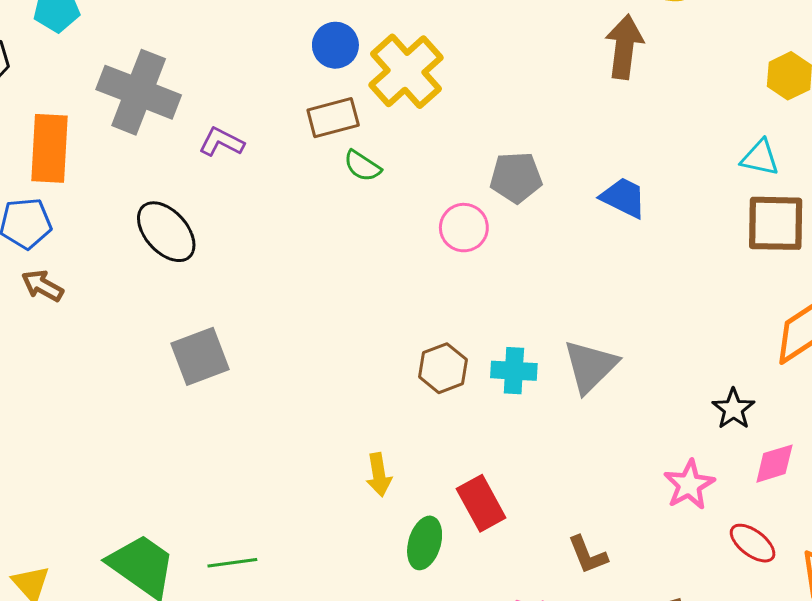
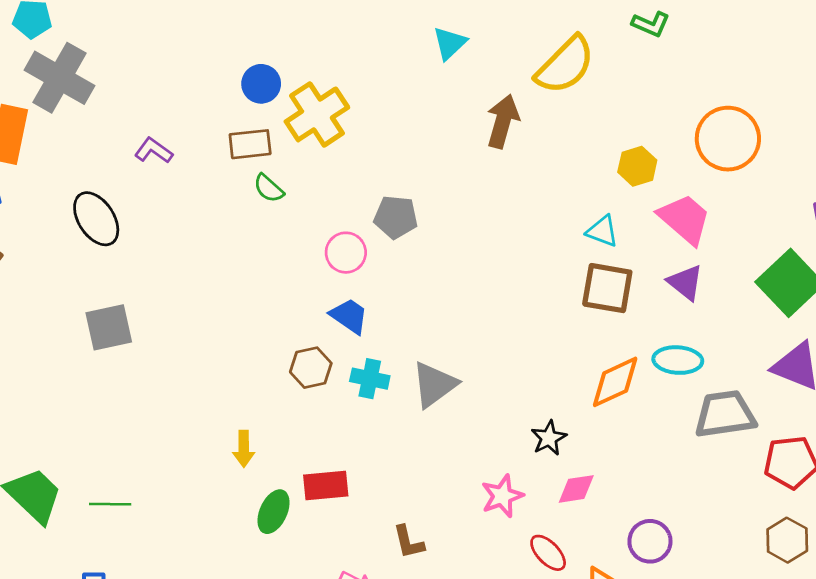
gray cross: (139, 92) -> (59, 78), moved
blue trapezoid: (623, 198) -> (349, 316), moved
red rectangle: (481, 503) -> (326, 485), turned -75

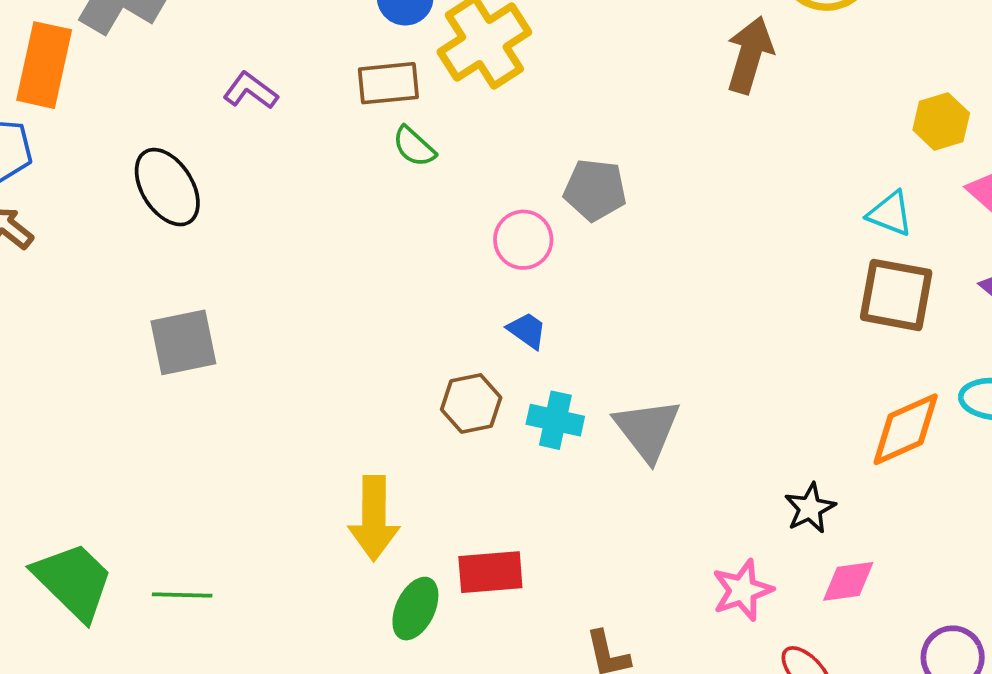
blue trapezoid: (349, 316) -> (527, 330), size x0.7
gray triangle: (434, 384) -> (647, 430), turned -32
yellow arrow: (244, 449) -> (374, 518), size x1.6

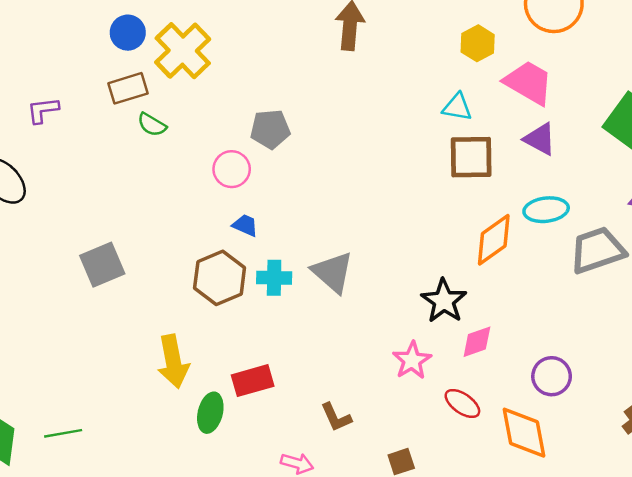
purple L-shape: (250, 91) -> (43, 110), turned -32
gray square: (183, 342) -> (102, 265), moved
brown hexagon: (471, 403) -> (220, 278), size x1.4
black star: (810, 508) -> (444, 301), size x1.4

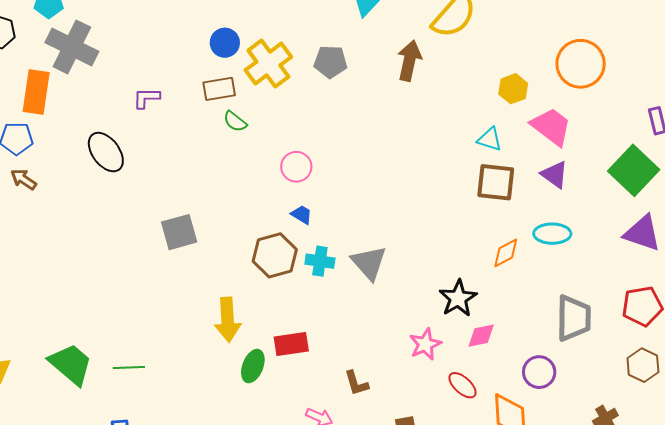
gray pentagon: (270, 129) -> (330, 62), moved
orange diamond: (494, 240) -> (506, 253), size x0.7
gray trapezoid: (597, 250) -> (574, 318), moved, turned 102

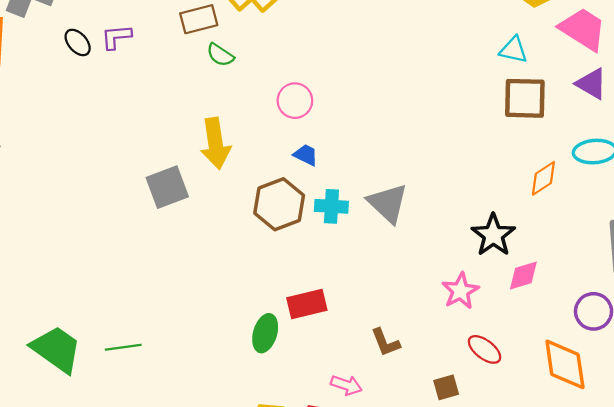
black ellipse: (106, 152) -> (78, 42), moved, size x0.6
yellow arrow: (228, 320) -> (215, 143), moved
red ellipse: (462, 385) -> (485, 349), moved

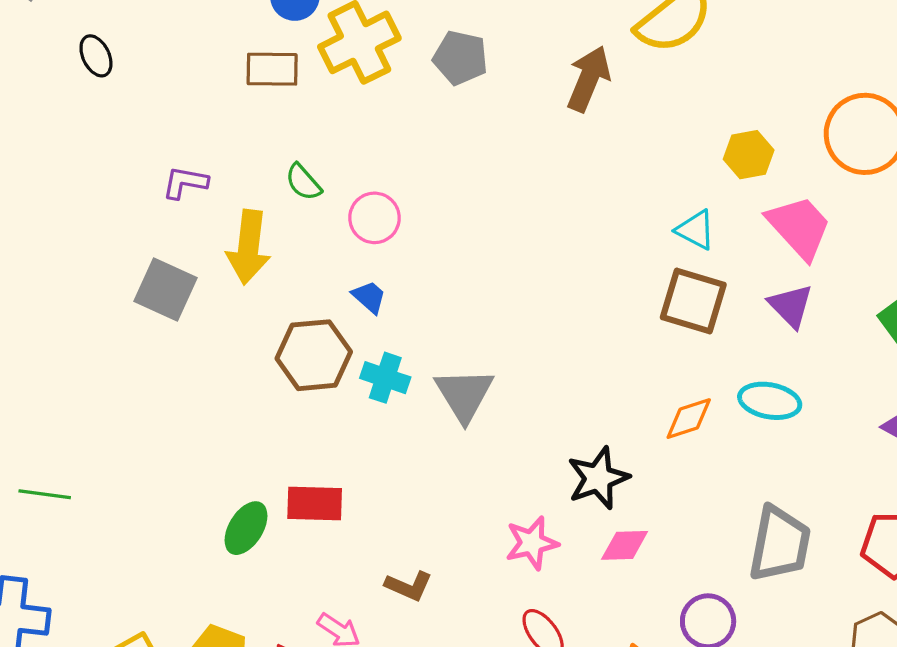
purple L-shape: (116, 37) -> (185, 183), moved
green semicircle: (220, 55) -> (303, 182), moved
gray square: (167, 187) -> (166, 289), turned 30
brown L-shape: (385, 342) -> (409, 586), turned -60

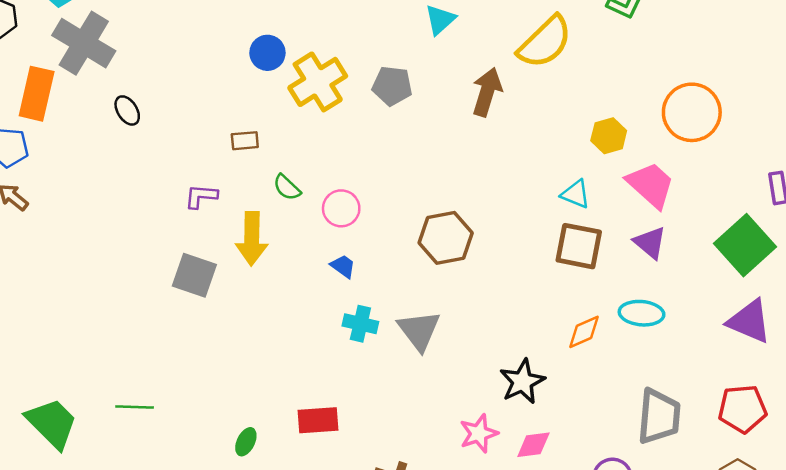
brown rectangle: (272, 69) -> (245, 141), moved, size x0.7
brown hexagon: (314, 355) -> (446, 238), moved
green line: (45, 494) -> (135, 407), moved
green ellipse: (246, 528) -> (246, 442), moved, size x0.7
pink diamond: (625, 545) -> (533, 445), moved

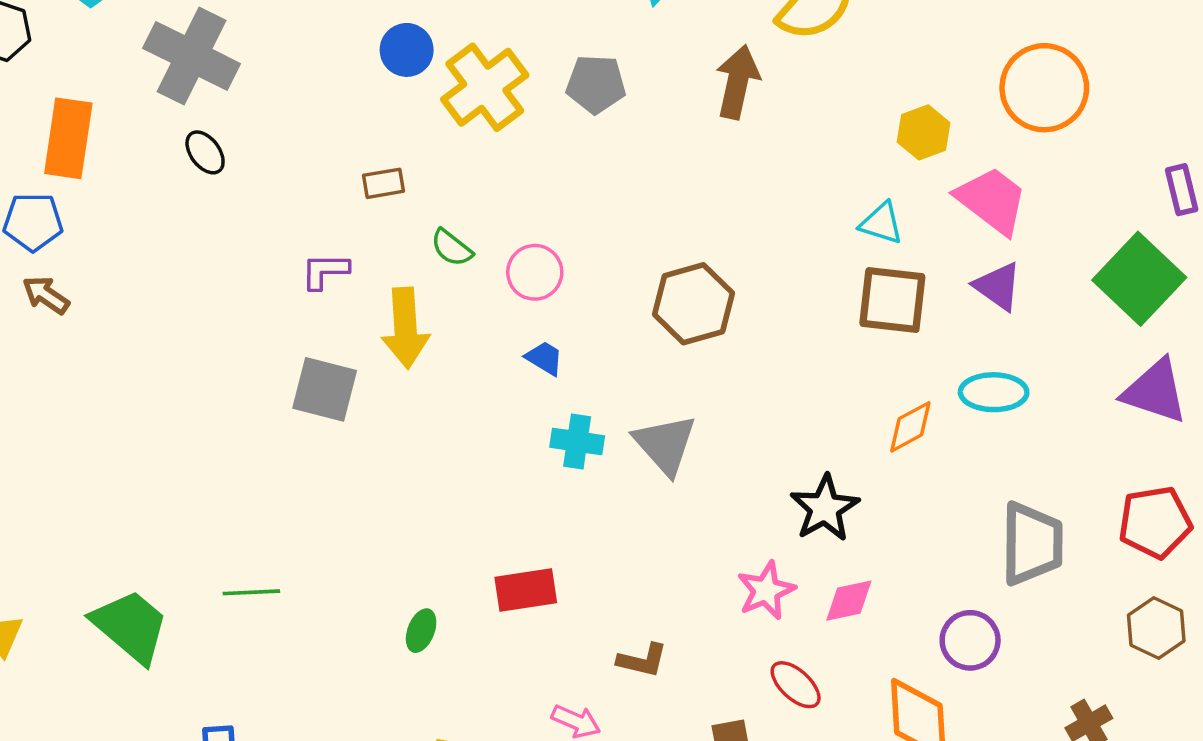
gray cross: (84, 43) -> (192, 56), moved

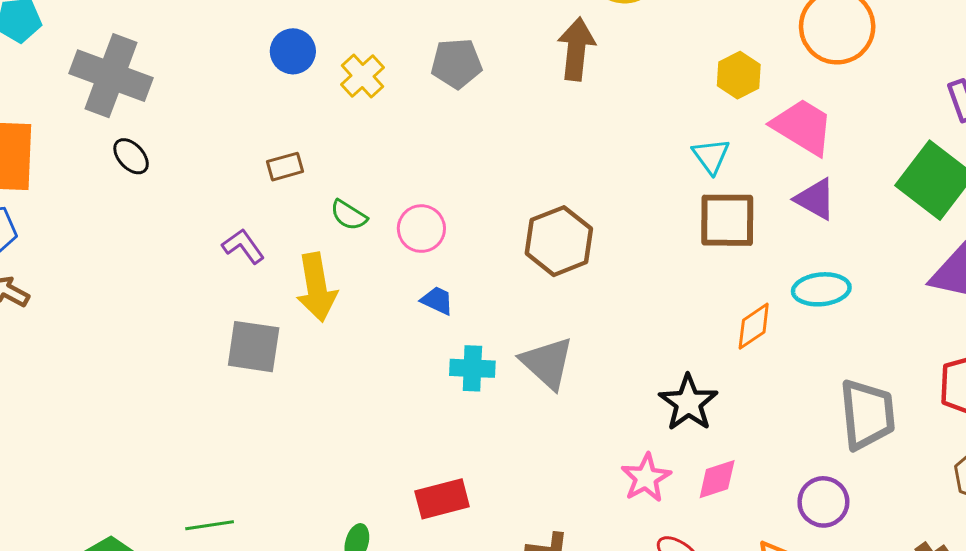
yellow cross: (485, 87) -> (362, 76), size x0.6
cyan triangle: (881, 223) -> (711, 156), turned 42
purple L-shape: (325, 271) -> (243, 246), turned 60

